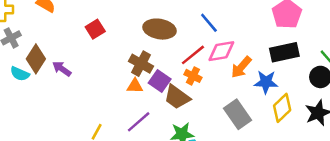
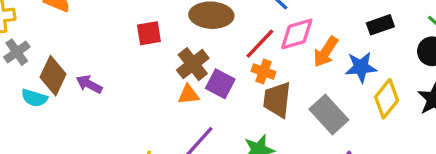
red square: (95, 29) -> (149, 33), moved, turned 30
black rectangle: (284, 52) -> (380, 25), size x0.7
brown cross: (141, 64) -> (193, 64), turned 30
brown trapezoid: (177, 97) -> (277, 100), moved, turned 68

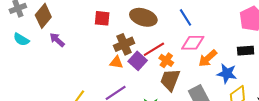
red line: (260, 44) -> (154, 49), moved
brown diamond: (53, 76) -> (43, 16), moved

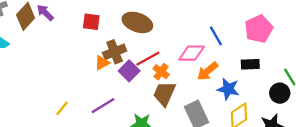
blue line: (186, 17) -> (216, 36), moved
purple arrow: (57, 40) -> (45, 13), moved
orange triangle: (116, 62) -> (102, 63), moved, turned -40

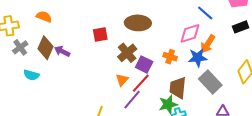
purple arrow: (45, 13) -> (62, 51), moved
red line: (148, 59) -> (141, 83), moved
orange triangle: (102, 63) -> (122, 80), moved
blue star: (228, 89) -> (198, 58), moved
brown trapezoid: (164, 94) -> (178, 88), moved

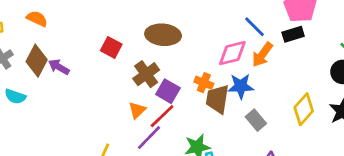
black rectangle: (241, 27) -> (293, 34), moved
red square: (100, 35) -> (111, 47), turned 35
orange arrow: (208, 44) -> (262, 55), moved
gray rectangle: (210, 82) -> (256, 120), size x0.7
brown trapezoid: (178, 88) -> (217, 99), moved

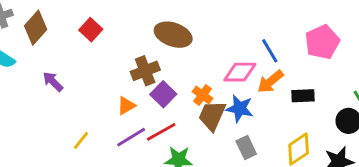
black rectangle: (293, 34) -> (303, 96), moved
red square: (111, 47) -> (91, 30), moved
purple arrow: (59, 67) -> (53, 82), moved
red line: (162, 116) -> (161, 132), moved

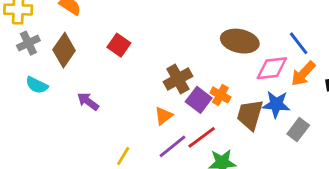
brown ellipse: (173, 35) -> (240, 41), moved
orange cross: (202, 95) -> (220, 95), moved
gray rectangle: (246, 148) -> (298, 130), moved, turned 70

